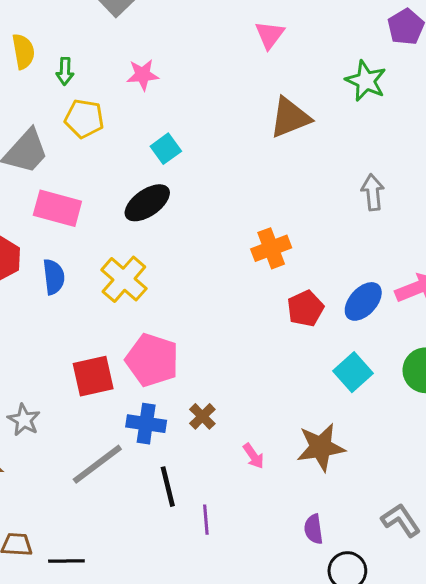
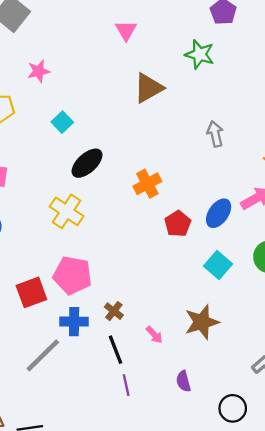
black ellipse: (147, 203) -> (87, 163), moved
yellow cross: (124, 279) -> (67, 211), moved
black line: (168, 487) -> (116, 350), moved
purple semicircle: (314, 529) -> (183, 381), moved

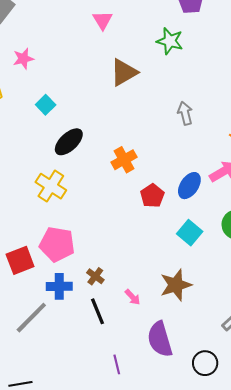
purple semicircle: (183, 381) -> (160, 339), size x1.8
purple line: (126, 385) -> (117, 364), moved

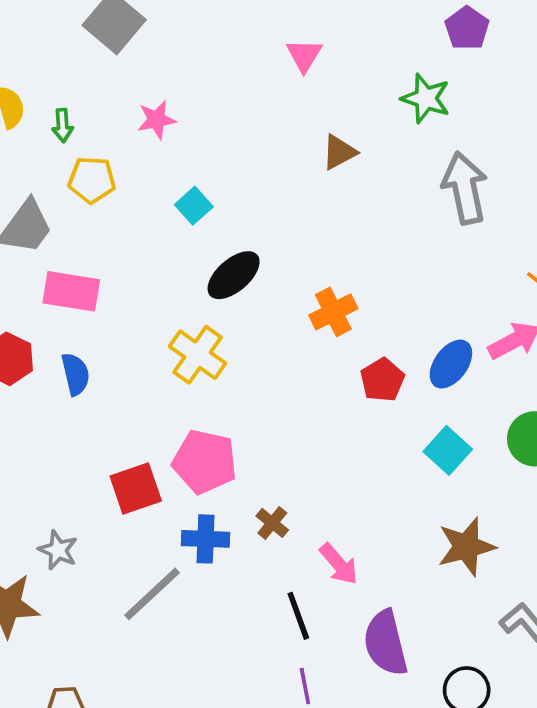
brown triangle: (124, 72) -> (339, 152), size x0.7
gray arrow: (185, 113) -> (465, 188), moved, size x1.6
brown star: (176, 285) -> (466, 547), moved
pink arrow: (133, 297) -> (339, 564), size x1.4
black line: (97, 311) -> (298, 616), moved

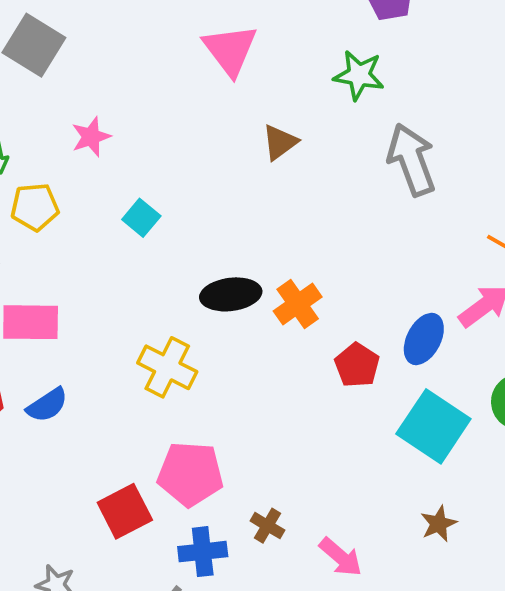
pink triangle: (304, 55) -> (230, 50), size x1.5
black ellipse: (234, 275) -> (231, 294), moved, turned 42
blue semicircle: (75, 374) -> (47, 405), turned 78
cyan square: (448, 450) -> (433, 426), size x1.5
brown star: (466, 547) -> (439, 524), moved, size x0.6

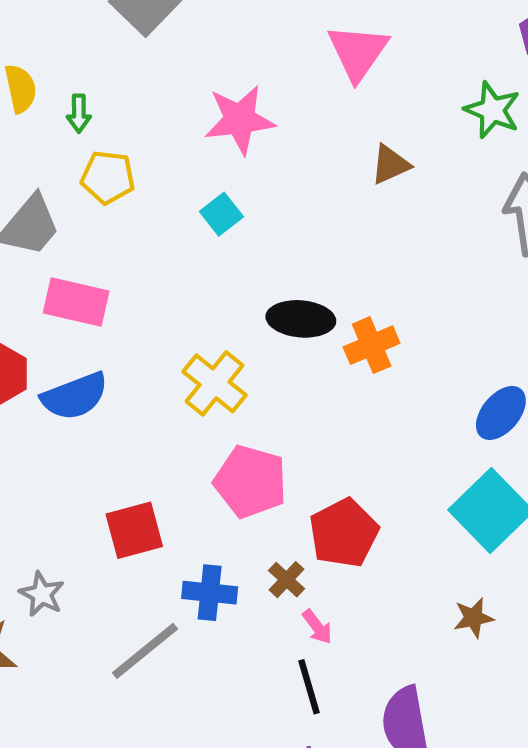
pink star: (91, 137) -> (240, 120), moved, size x1.6
red pentagon: (357, 365) -> (344, 533), moved, size x1.4
blue semicircle: (47, 405) -> (75, 396), size x1.4
pink pentagon: (190, 474) -> (251, 481), moved
pink arrow: (341, 557) -> (317, 627), moved, size x0.7

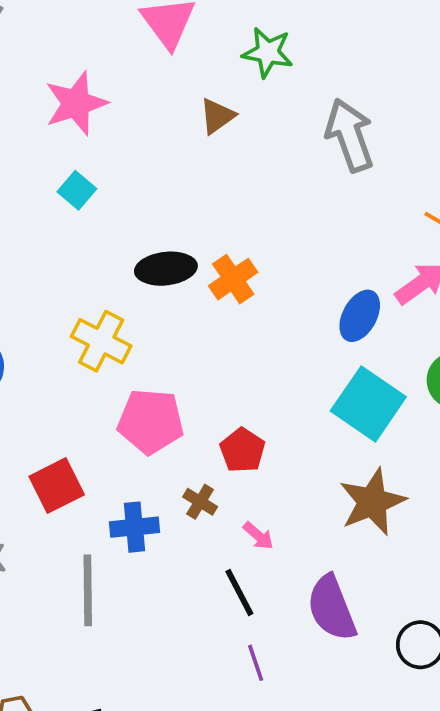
green star: (492, 110) -> (268, 52), moved
red pentagon: (344, 533) -> (242, 450), size x0.7
brown star: (473, 618) -> (372, 502), size x1.8
pink arrow: (317, 627) -> (258, 536), moved
gray line: (145, 651) -> (88, 590), turned -40

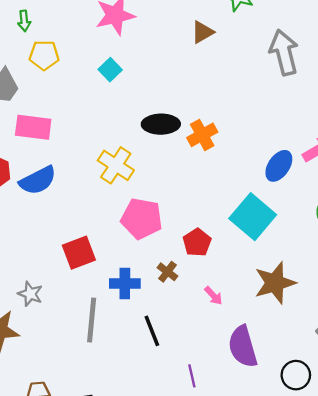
cyan square: (368, 404) -> (253, 217), moved
pink arrow: (258, 536) -> (213, 296), moved
black line: (239, 593) -> (152, 331), moved

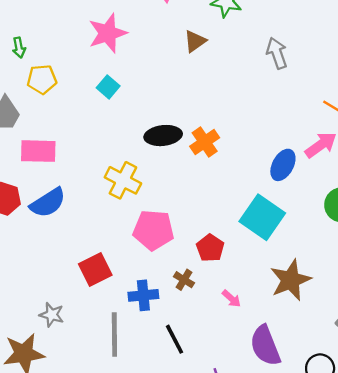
gray arrow: (284, 52) -> (277, 53), size x0.7

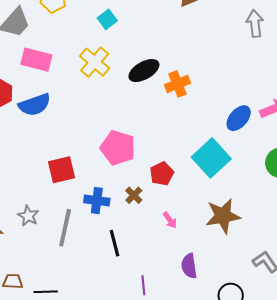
black ellipse: (163, 136) -> (144, 71), turned -36
yellow cross: (123, 180) -> (95, 62), moved
gray star: (52, 315) -> (28, 216), moved
purple semicircle: (265, 346) -> (189, 266), size x0.7

